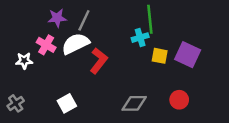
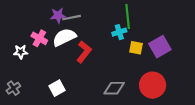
purple star: (57, 18) -> (58, 15), moved
gray line: (84, 20) -> (72, 18), turned 54
purple square: (188, 55) -> (160, 47), turned 35
red circle: (179, 100) -> (153, 85), size x1.6

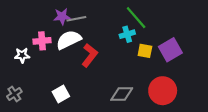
green line: (128, 17) -> (136, 18), turned -35
pink cross: (39, 38) -> (42, 41), turned -35

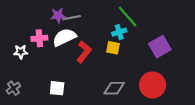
yellow square: (145, 51) -> (113, 48), moved
white square: (61, 94) -> (57, 88), turned 35

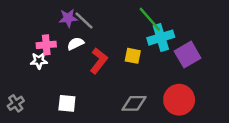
gray line: (72, 18) -> (84, 20), turned 54
cyan cross: (119, 32) -> (161, 38), moved, size x1.5
white semicircle: (64, 37) -> (76, 44), size x0.6
white star: (21, 52) -> (39, 61), moved

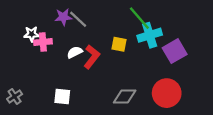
white semicircle: (76, 44) -> (75, 52), moved
yellow square: (133, 56) -> (119, 44), moved
white star: (39, 61) -> (32, 34), moved

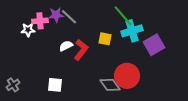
pink cross: (43, 42) -> (40, 21), moved
red circle: (167, 93) -> (127, 76), moved
gray diamond: (125, 96) -> (110, 85), turned 55

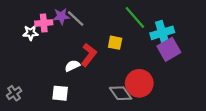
cyan cross: (132, 31) -> (162, 33), moved
white semicircle: (66, 46) -> (72, 66), moved

